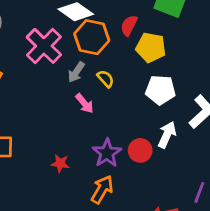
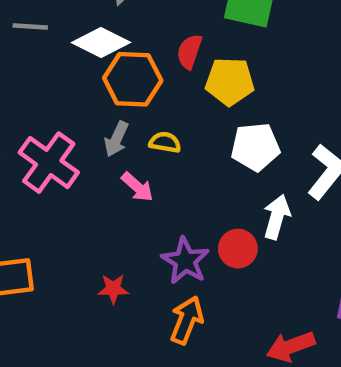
pink cross: (44, 46) -> (49, 163), moved
yellow semicircle: (106, 79) -> (165, 142), turned -30

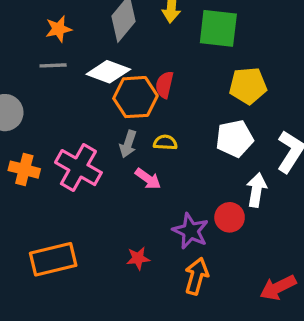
red semicircle: (189, 52) -> (164, 85), moved
yellow pentagon: (230, 81) -> (248, 86), moved

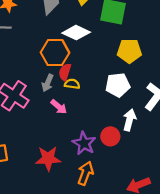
white diamond: (108, 72) -> (76, 33), moved
red semicircle: (164, 85) -> (65, 72), moved
red star: (138, 258) -> (48, 158), size x1.6

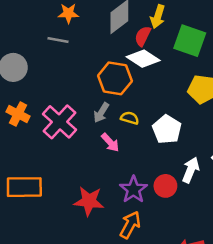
red semicircle: (65, 72) -> (143, 36), moved
white pentagon: (118, 85) -> (167, 129), moved, turned 30

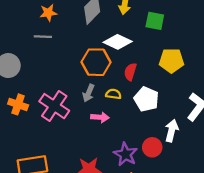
red semicircle: (143, 36) -> (130, 72), moved
green square: (190, 41) -> (155, 21), size x0.7
pink arrow: (110, 142) -> (100, 117), turned -36

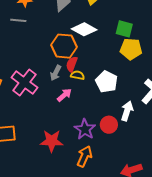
green square: (155, 21) -> (124, 29), moved
red semicircle: (130, 72) -> (72, 64), moved
pink arrow: (100, 117) -> (64, 95), turned -49

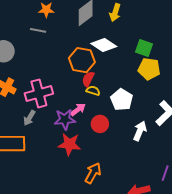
gray arrow: (56, 73) -> (29, 118), moved
pink cross: (24, 82) -> (39, 93), turned 32
red circle: (109, 125) -> (100, 124), moved
purple star: (85, 129) -> (65, 119), moved, turned 30
red star: (52, 141) -> (69, 144), moved

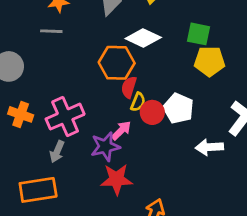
yellow semicircle: (93, 91) -> (138, 102), turned 104
red circle: (100, 124) -> (152, 112), moved
white arrow: (140, 131) -> (209, 147), turned -108

